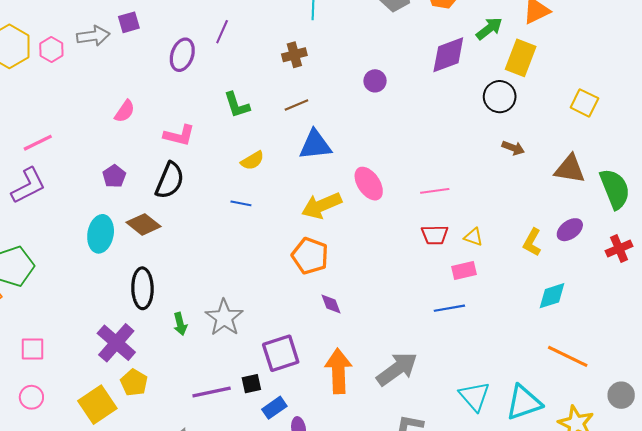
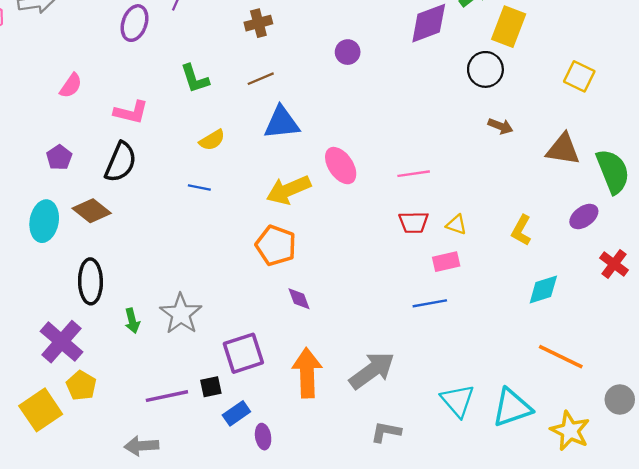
purple ellipse: (570, 230) -> (584, 217), moved
red cross: (619, 249) -> (614, 264), moved, turned -30

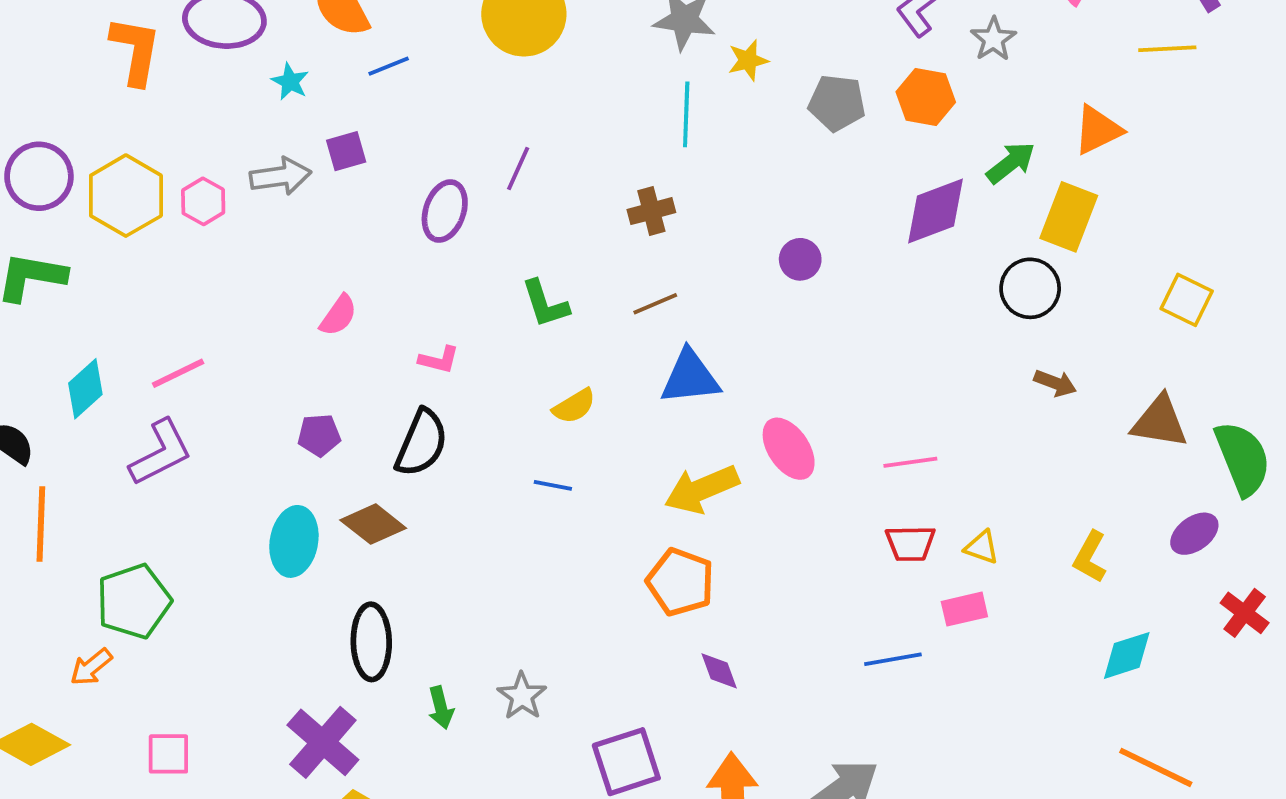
pink L-shape: (131, 112) -> (439, 360), size x0.7
purple pentagon: (59, 157) -> (319, 435), turned 30
blue line: (430, 303) -> (893, 659), moved
gray star: (181, 314) -> (522, 696), size x0.7

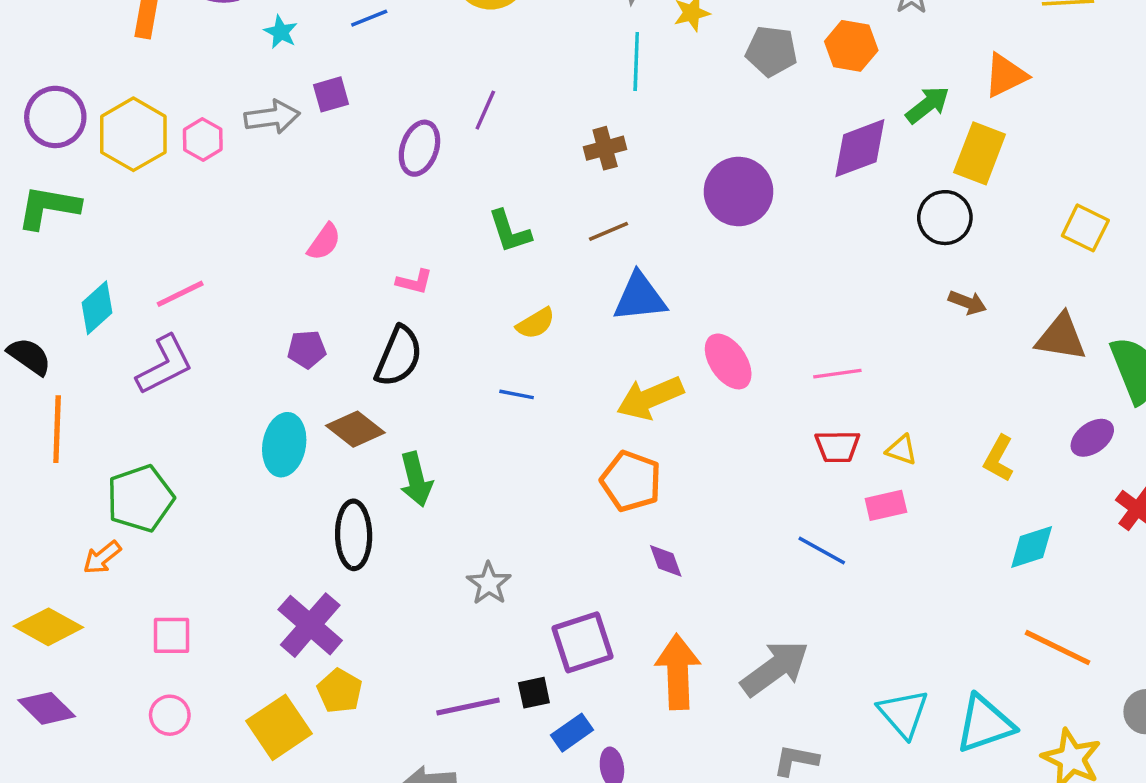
purple circle: (800, 259) -> (739, 192), size x1.8
blue line: (893, 659) -> (822, 550), turned 39
green arrow: (441, 708) -> (416, 479), moved, size x1.4

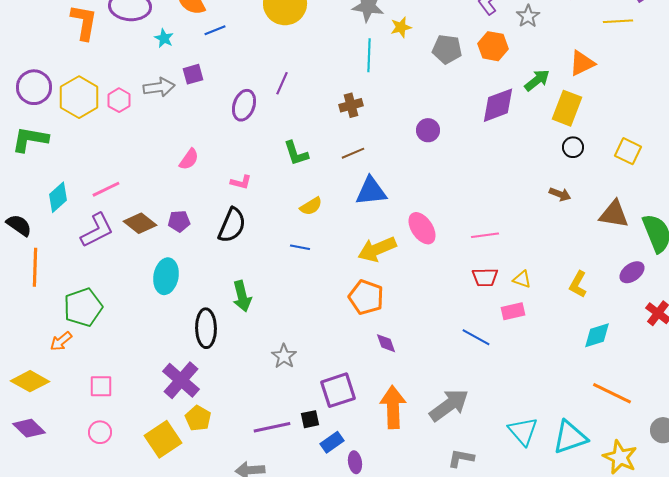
purple circle: (739, 192) -> (428, 130), size x0.6
black circle: (945, 218) -> (573, 147), moved, size x0.7
brown diamond: (355, 429) -> (140, 223), moved

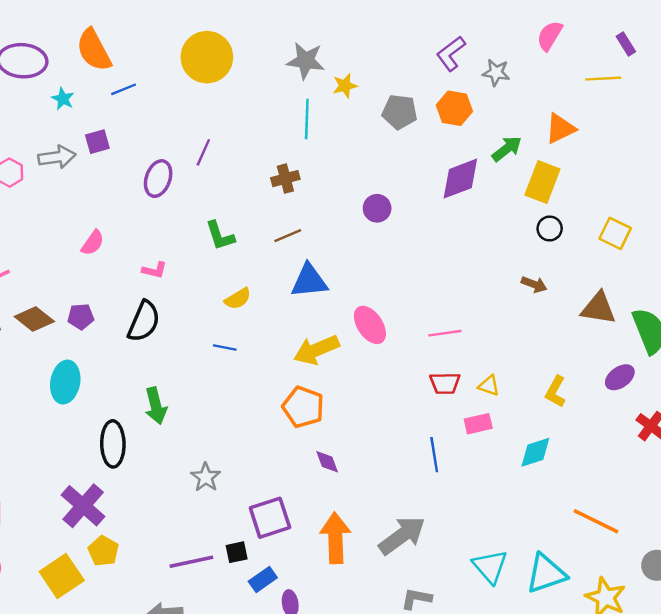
gray star: (528, 16) -> (496, 73), turned -30
cyan diamond: (597, 335) -> (535, 452), moved
blue line: (476, 337) -> (434, 455), turned 52

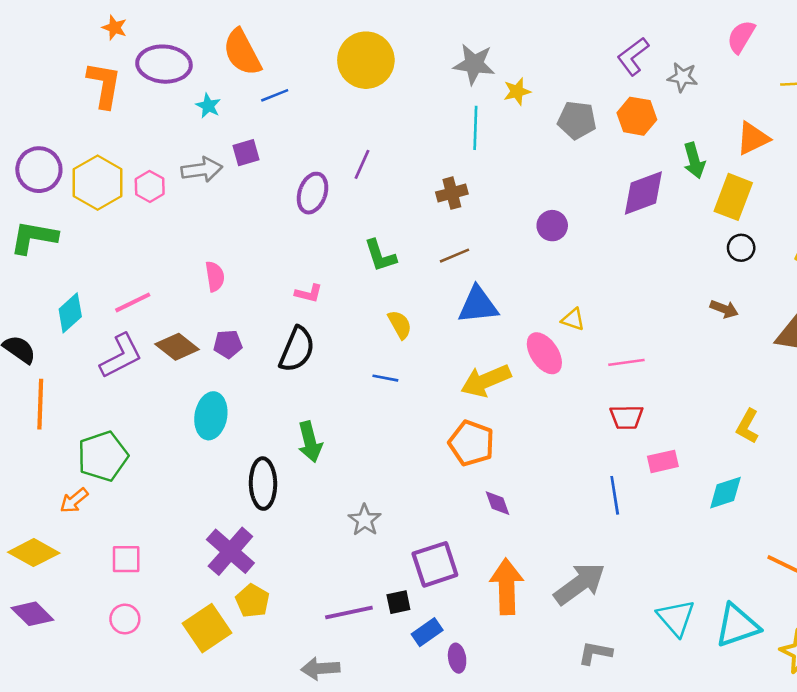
green arrow: (507, 149) -> (694, 160), turned 112
pink semicircle: (93, 243) -> (215, 276), moved, turned -44
yellow semicircle: (238, 299) -> (400, 325), turned -88
yellow triangle: (489, 386) -> (573, 319), moved

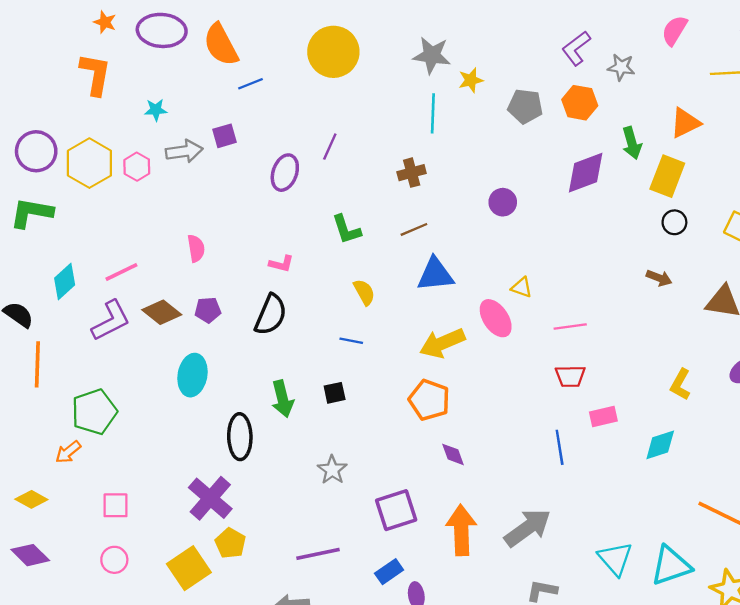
purple ellipse: (164, 64) -> (162, 30), moved
cyan star: (208, 106) -> (156, 110), moved, turned -30
yellow diamond: (34, 553) -> (31, 499), size x0.7
black square: (398, 602) -> (335, 393), moved

